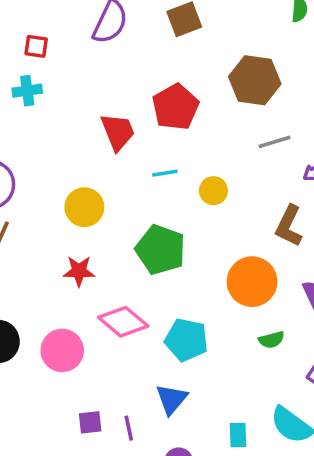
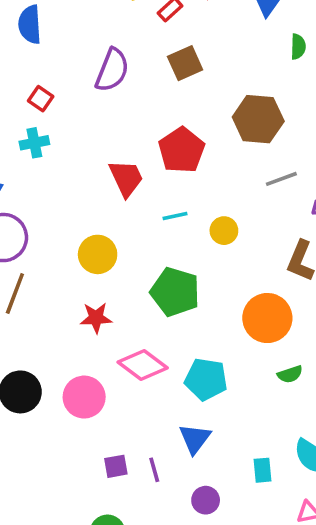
red square: (36, 46) -> (41, 99), turned 30

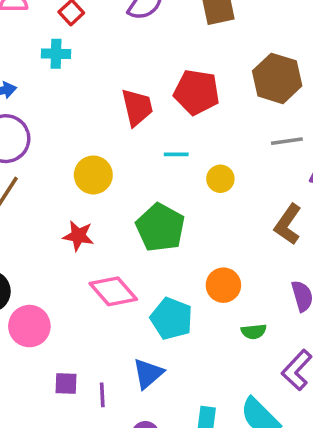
red pentagon: (182, 150) -> (197, 92), turned 30
orange circle: (267, 318) -> (223, 285), moved, size x0.7
pink circle: (84, 397) -> (29, 326), moved

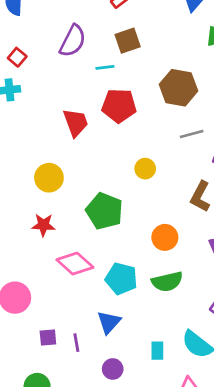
cyan line: (176, 154) -> (105, 67), moved
orange circle: (223, 285) -> (165, 237), moved
green semicircle: (254, 332) -> (167, 282), moved, size x1.6

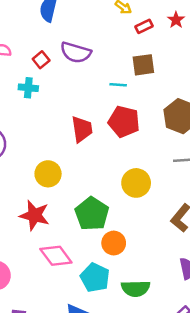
purple semicircle: (73, 41) -> (76, 52), moved, turned 68
yellow circle: (145, 169) -> (136, 183), size x1.5
red star: (43, 225) -> (35, 215), size x1.4
orange circle: (165, 237) -> (114, 243), moved

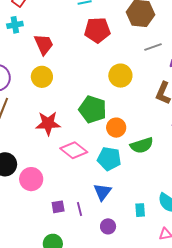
red trapezoid: (82, 129) -> (44, 44), moved
yellow circle: (48, 174) -> (42, 77), moved
green semicircle: (136, 288) -> (142, 145), moved

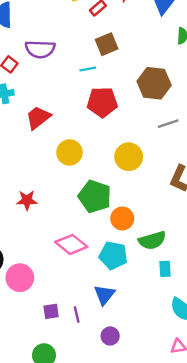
red trapezoid: (44, 44) -> (38, 118), turned -105
yellow circle: (42, 77) -> (69, 152), moved
red star: (48, 123) -> (27, 200), moved, size x0.7
cyan rectangle: (140, 210) -> (165, 269), moved

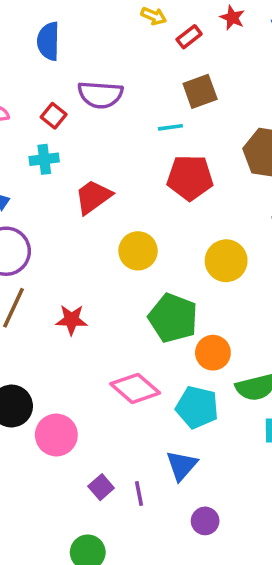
purple square: (51, 311) -> (101, 487), turned -35
purple circle: (110, 336) -> (205, 521), moved

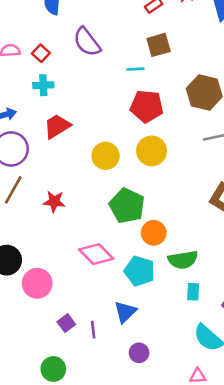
purple semicircle: (100, 95) -> (87, 42), turned 44
red square: (54, 116) -> (41, 53), moved
red trapezoid: (93, 197) -> (57, 126), moved
yellow circle: (226, 261) -> (152, 151), moved

